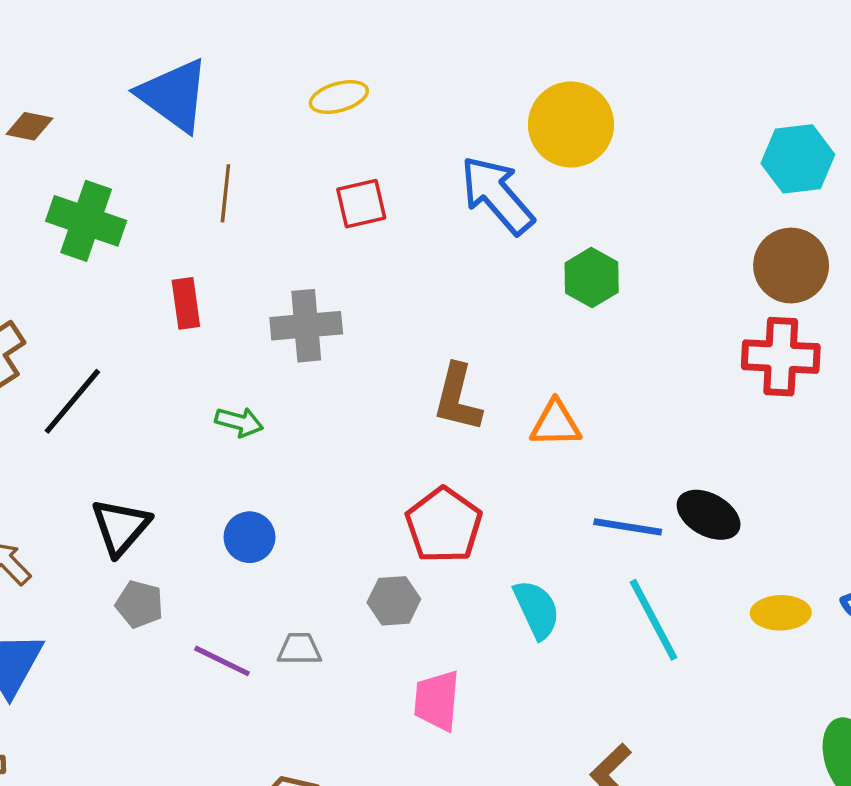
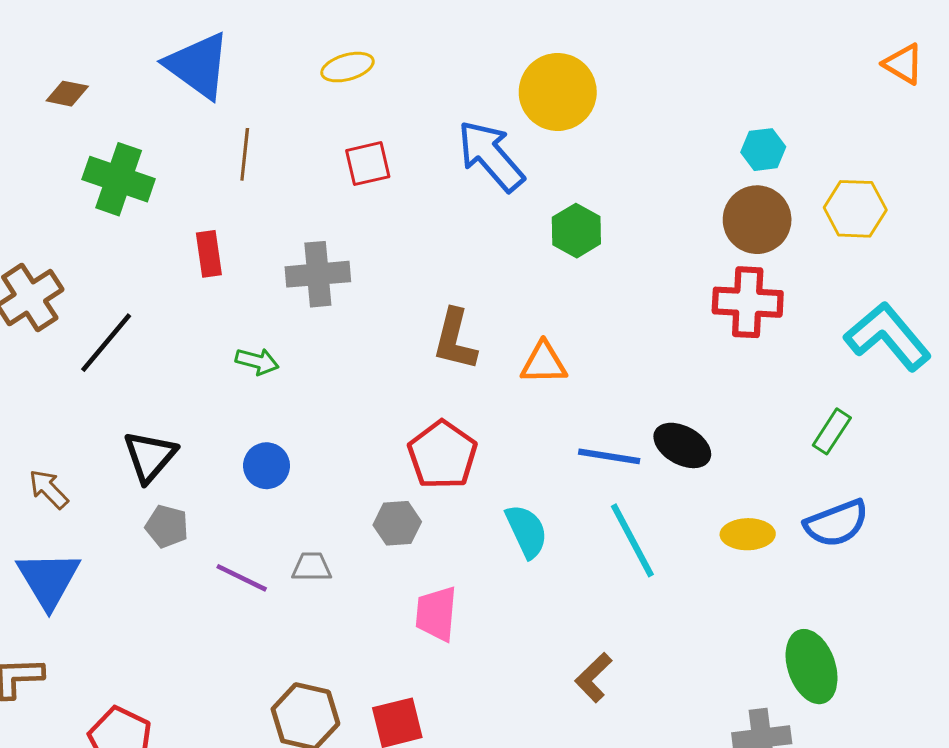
cyan hexagon: (798, 159) -> (763, 150), moved, size x0.7

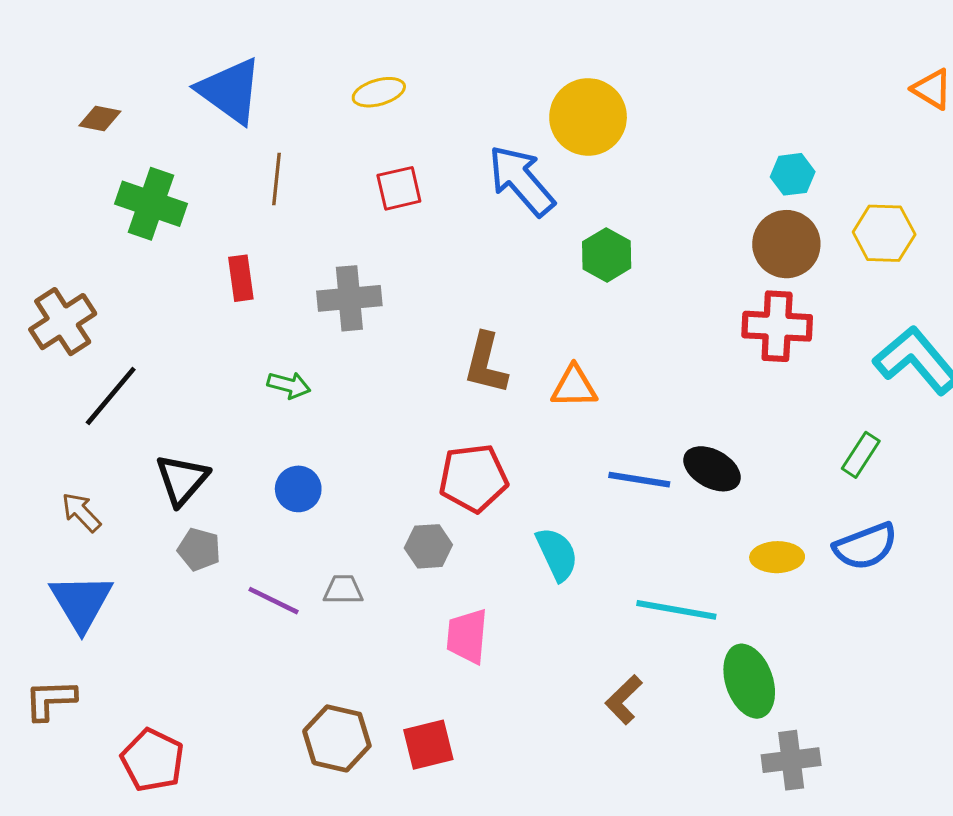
black line: (106, 343) -> (111, 396), moved
red pentagon: (442, 455) -> (473, 478), turned 30
cyan line: (632, 540) -> (676, 610), moved, turned -52
green ellipse: (812, 667) -> (749, 681), moved

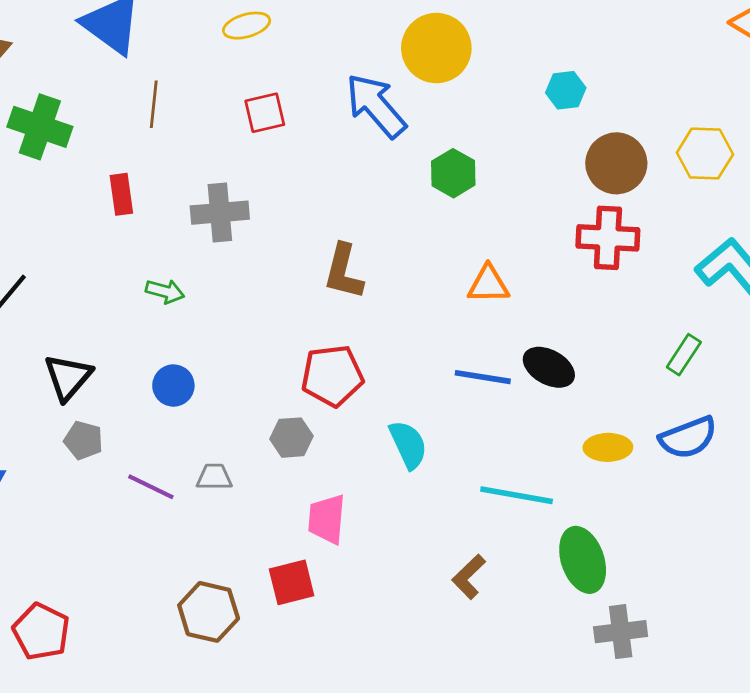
cyan hexagon: (793, 174) -> (566, 90), moved
orange triangle: (574, 387) -> (488, 284), moved
red square: (428, 745) -> (292, 582), moved

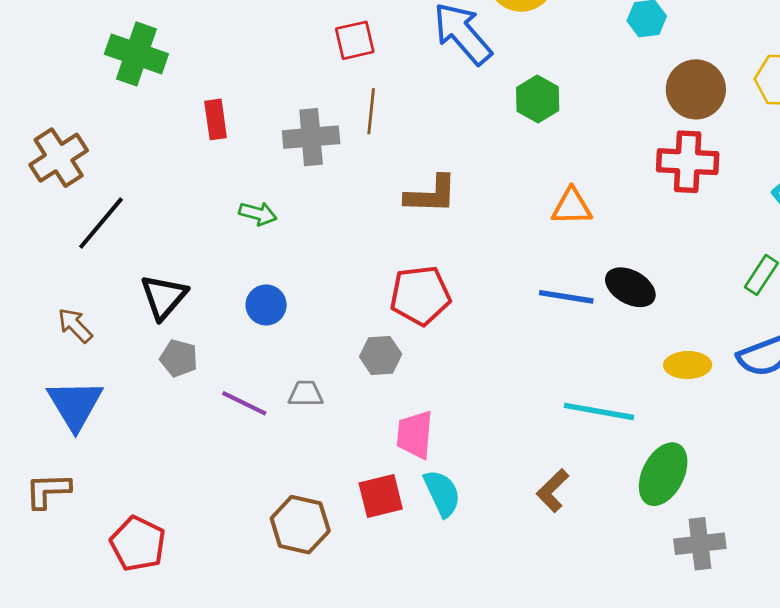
brown line: (154, 104) -> (371, 111), moved
brown L-shape: (344, 272) -> (431, 194), turned -102
cyan semicircle: (408, 445) -> (442, 493), moved
green ellipse: (583, 560) -> (663, 474), turned 46

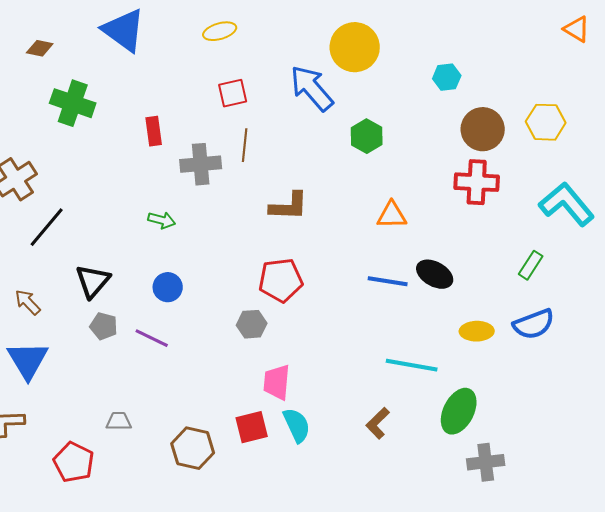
red rectangle: (216, 119) -> (154, 131), moved
gray trapezoid: (306, 394) -> (119, 421), moved
purple line: (244, 403) -> (152, 338), moved

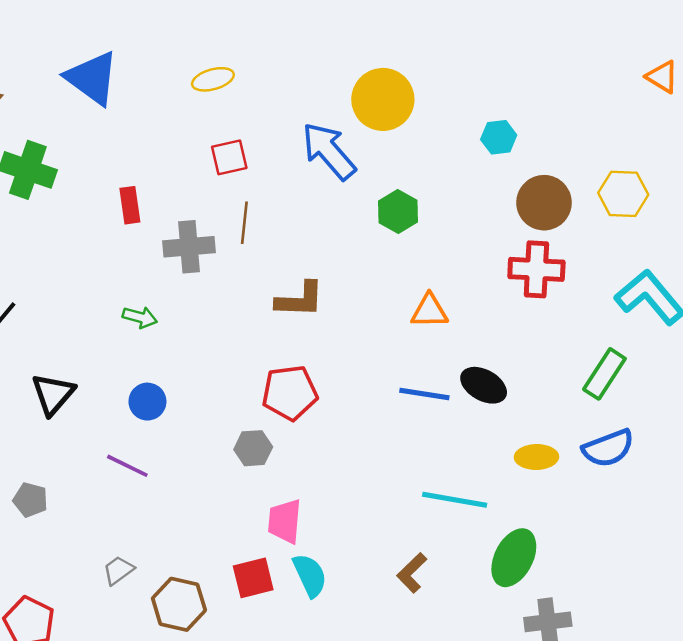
green rectangle: (531, 265) -> (604, 374), size x1.4
gray pentagon: (104, 326) -> (30, 500), moved
gray trapezoid: (119, 421) -> (118, 570), moved, turned -36

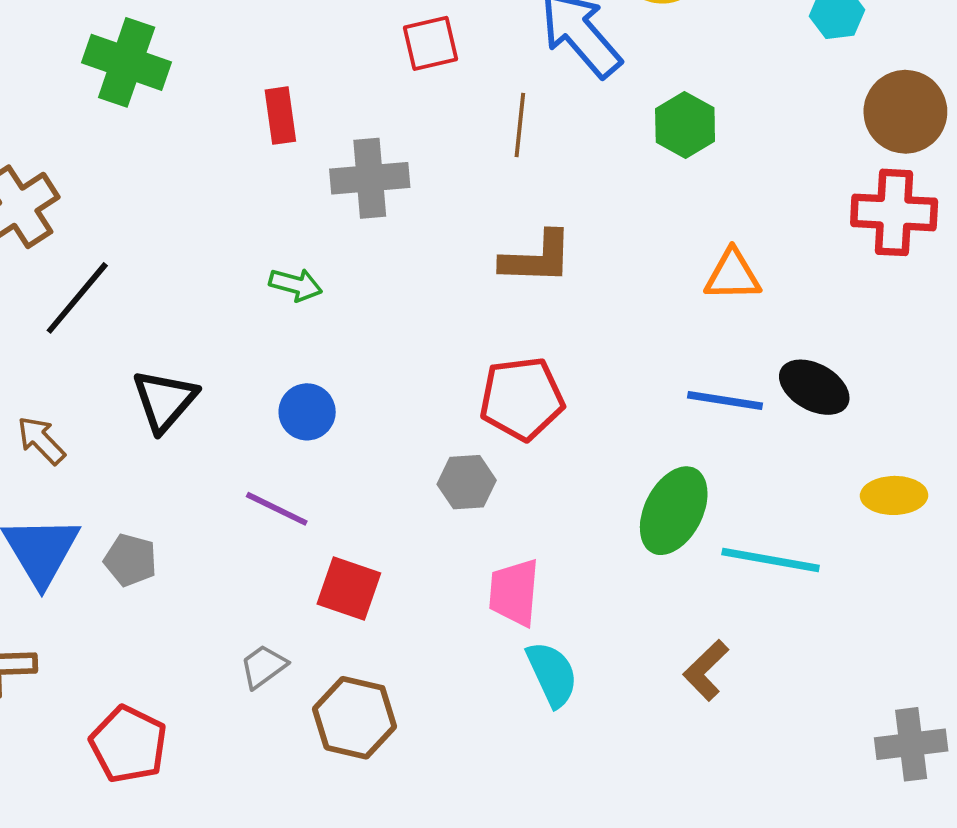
brown line: (244, 223) -> (520, 125), moved
green ellipse: (514, 558) -> (674, 511), moved
red square: (253, 578) -> (349, 589), moved, turned 33

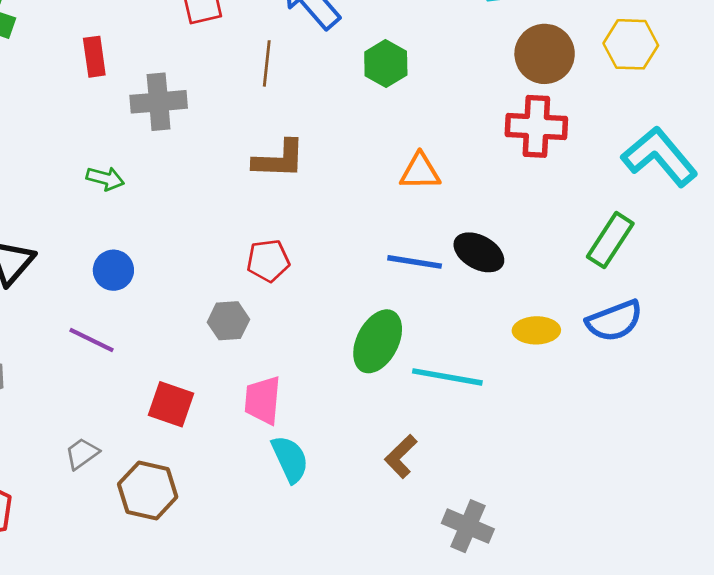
red pentagon: (522, 399) -> (268, 261), size x0.7
red square: (349, 589) -> (171, 404), moved
gray cross: (911, 744) -> (468, 526), moved, turned 30

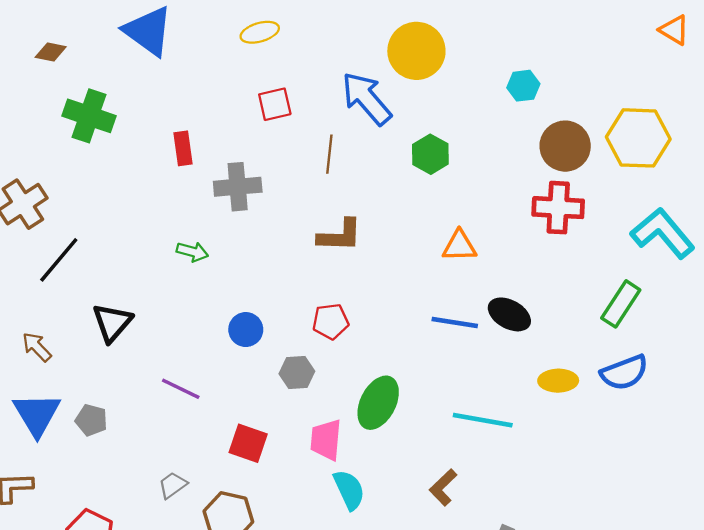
yellow hexagon: (631, 44) -> (638, 138), size x1.4
blue circle: (113, 270) -> (246, 330), moved
green ellipse: (378, 341) -> (378, 403), moved

